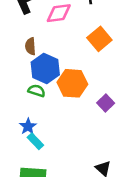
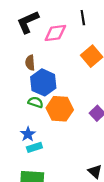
orange hexagon: (72, 83) -> (60, 109), moved
cyan rectangle: (35, 141) -> (34, 147), turned -64

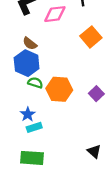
brown semicircle: (30, 63) -> (30, 43), turned -48
blue hexagon: (43, 82) -> (27, 63), moved

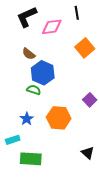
blue hexagon: (27, 63) -> (43, 73), moved
orange hexagon: (59, 89) -> (59, 118), moved
cyan rectangle: (34, 127) -> (13, 140), moved

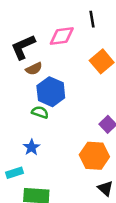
black L-shape: (27, 17) -> (23, 47), moved
brown semicircle: (29, 54) -> (34, 69), turned -64
orange hexagon: (59, 118) -> (94, 156), moved

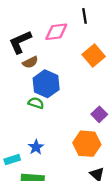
blue star: (32, 147) -> (36, 147), moved

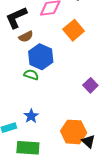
orange square: (94, 55) -> (74, 30), moved
orange hexagon: (87, 144) -> (74, 132), moved

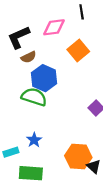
green semicircle: (31, 75) -> (34, 97), size x1.6

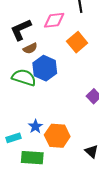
green semicircle: (34, 97) -> (24, 77), moved
orange hexagon: (78, 157) -> (57, 136), moved

